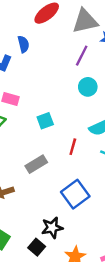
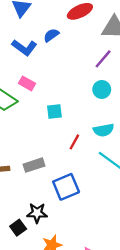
blue semicircle: (23, 44) -> (51, 35), turned -126
gray rectangle: (36, 164) -> (34, 165), moved

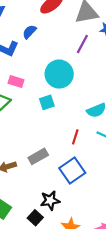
cyan circle: (102, 89) -> (59, 74), moved, size x1.6
red line: (74, 142) -> (75, 137), moved

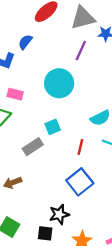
cyan square: (47, 102) -> (53, 127), moved
gray rectangle: (38, 156) -> (33, 147), moved
black square: (35, 218) -> (45, 233), turned -32

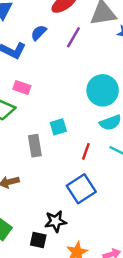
purple line: (81, 51) -> (73, 37), moved
cyan circle: (59, 83) -> (103, 90), moved
gray rectangle: (33, 147) -> (35, 146), turned -72

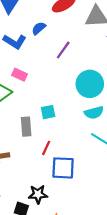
purple line: (73, 37) -> (63, 50), moved
red line: (86, 151) -> (46, 148), moved
blue square: (81, 189) -> (63, 168), turned 30

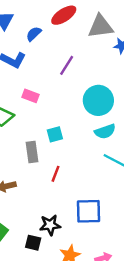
blue semicircle: (39, 28) -> (34, 34), moved
pink rectangle: (20, 75) -> (30, 96), moved
blue square: (63, 168) -> (88, 211), moved

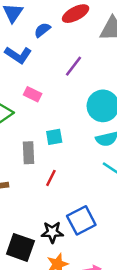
blue square: (88, 211) -> (81, 220), turned -32
black star: (50, 225) -> (52, 232), moved
black square: (33, 243) -> (20, 247), size x1.6

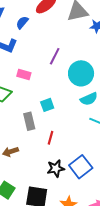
purple line: (73, 66) -> (55, 56), moved
black star: (52, 232) -> (56, 168), moved

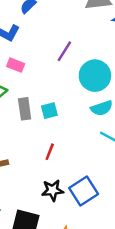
pink rectangle: (24, 74) -> (16, 65), moved
gray rectangle: (29, 121) -> (25, 109), moved

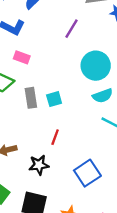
purple line: (64, 51) -> (71, 29), moved
black star: (53, 190) -> (39, 165), moved

